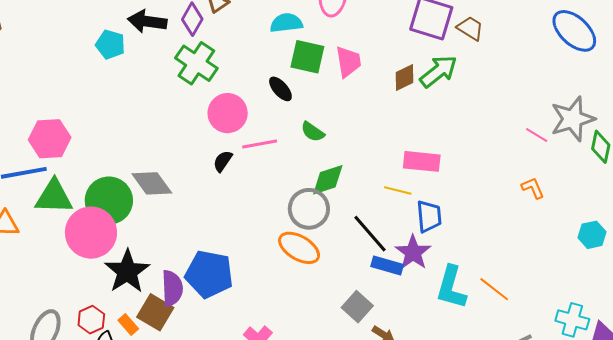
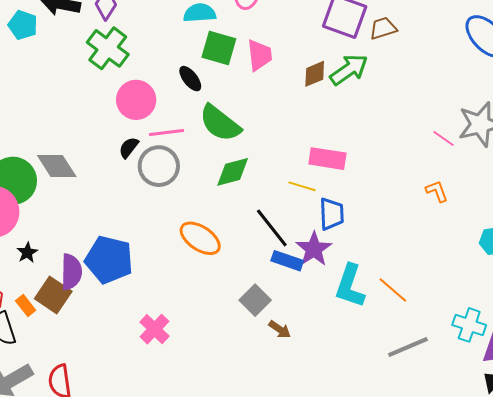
brown trapezoid: (470, 28) -> (383, 28), turned -52
green semicircle: (313, 132) -> (220, 123), size x1.8
gray circle: (309, 209) -> (159, 166), moved
black star: (127, 271) -> (27, 253), size x0.5

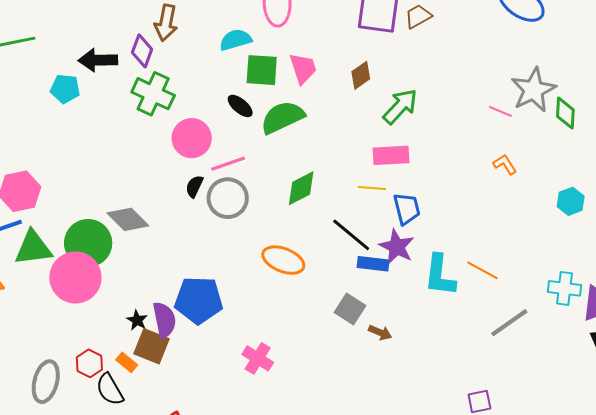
green arrow: (349, 70) -> (400, 106), moved
green semicircle: (220, 123) -> (283, 117), moved, turned 129
black star: (27, 253) -> (137, 320), moved

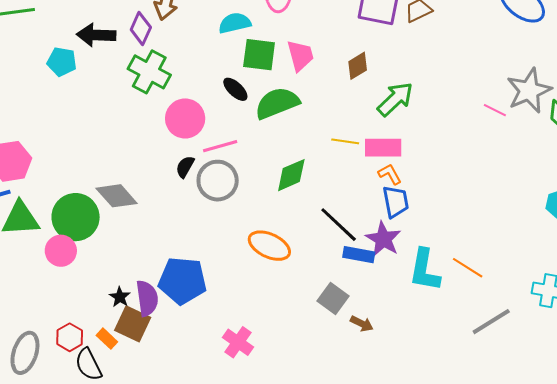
orange L-shape: (505, 164) -> (390, 174), moved
yellow line: (372, 188) -> (345, 141), moved
pink circle: (75, 278) -> (61, 251), size x0.6

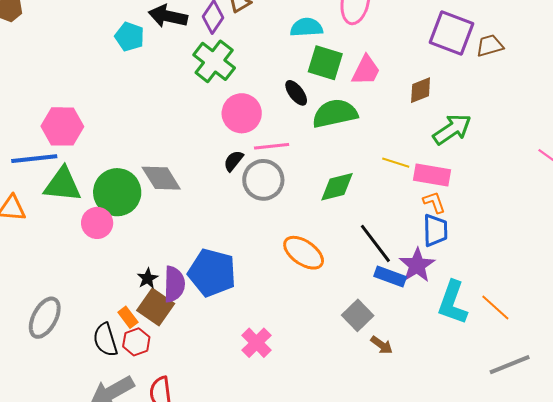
pink trapezoid: (300, 56) -> (366, 70), turned 32
red hexagon: (70, 337) -> (136, 342), moved

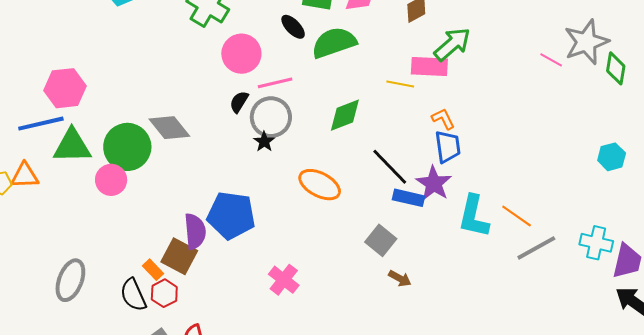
pink rectangle: (432, 175) -> (429, 66), moved
black star: (148, 278) -> (264, 142), moved
brown arrow: (382, 345) -> (400, 278), moved
gray line: (510, 365) -> (536, 248), moved

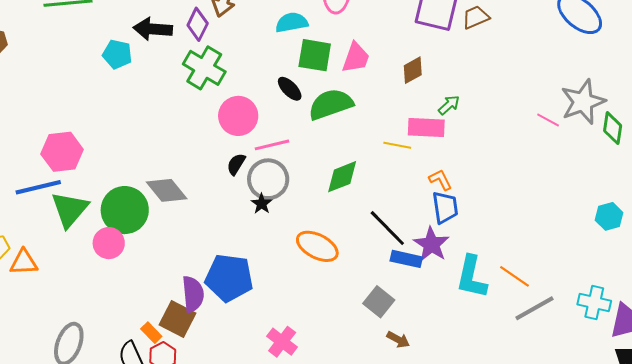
green arrow: (452, 44) -> (449, 105), size x0.6
green triangle: (72, 146) -> (70, 209), turned -48
orange triangle: (25, 176) -> (24, 262), moved

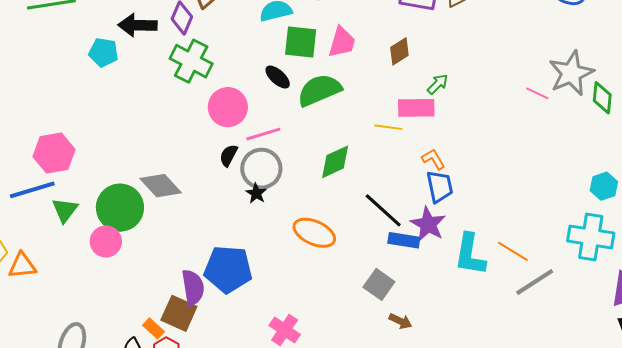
green triangle: (70, 209) -> (65, 210), size x0.7
cyan cross: (594, 303) -> (591, 237), moved, size x1.4

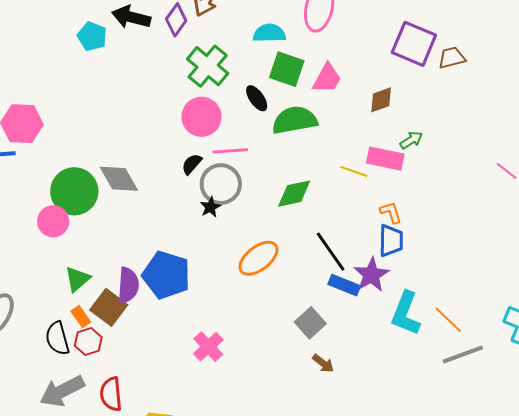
green cross: (191, 61) -> (208, 66), moved
green triangle: (65, 210) -> (77, 279), moved
orange ellipse: (314, 233) -> (258, 258), turned -75

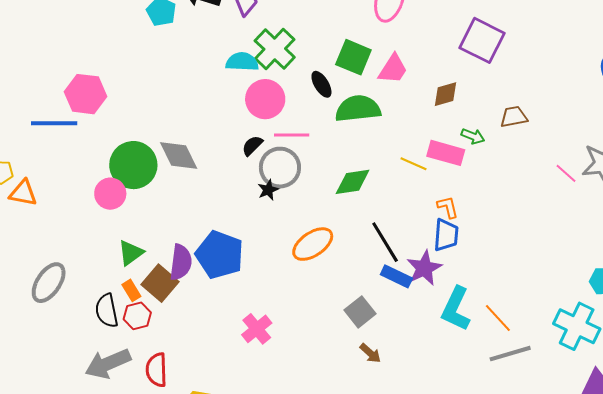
cyan semicircle: (269, 33) -> (242, 62), moved
brown trapezoid: (452, 58) -> (514, 117), moved
green arrow: (411, 140) -> (473, 136), turned 50

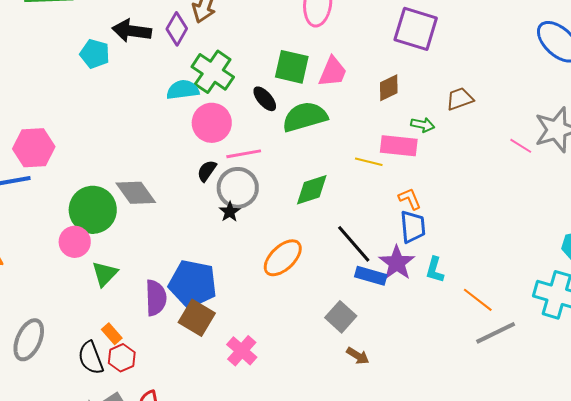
green triangle: (131, 253) -> (105, 274), moved
brown square: (160, 283) -> (197, 318), moved
cyan L-shape: (456, 309) -> (435, 270), moved, size x0.6

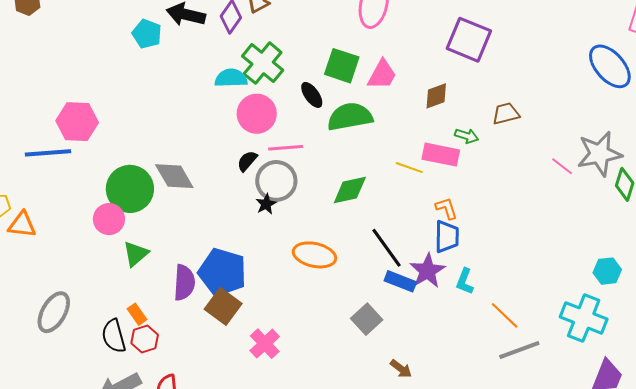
orange ellipse: (283, 258) -> (314, 255), turned 51
brown arrow: (358, 356) -> (401, 369), moved

